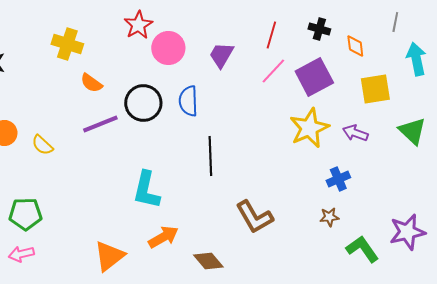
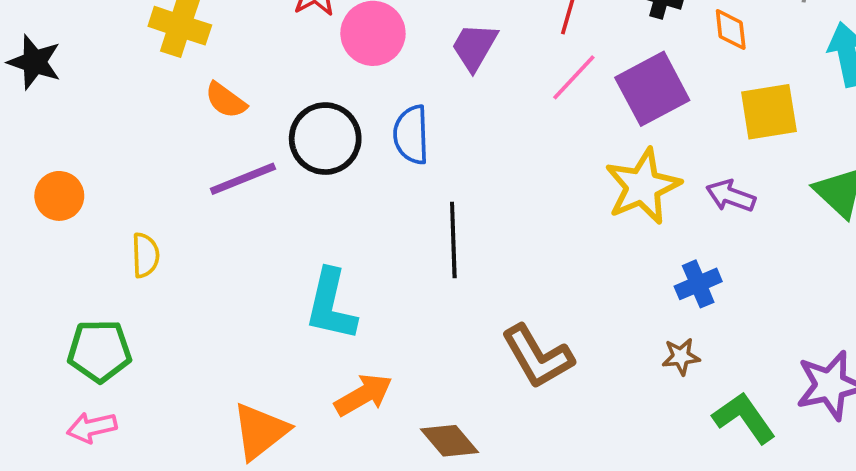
yellow semicircle: (42, 145) -> (145, 255), moved, turned -135

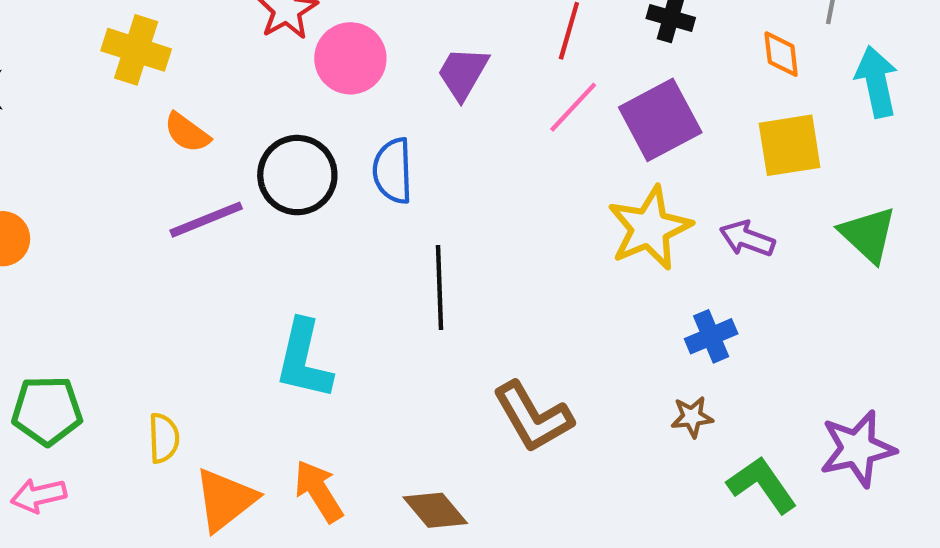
orange diamond: (731, 30) -> (781, 54), moved
yellow semicircle: (145, 255) -> (164, 438), moved
orange arrow: (363, 395) -> (319, 491), moved, turned -92

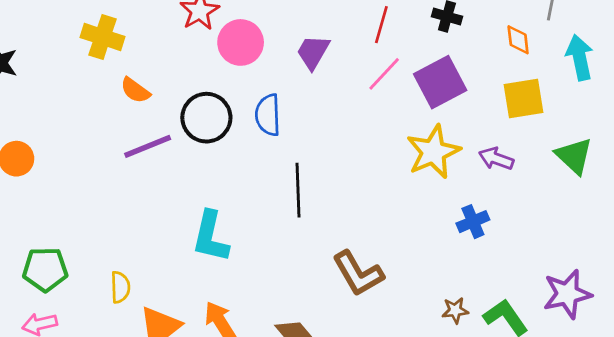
brown star: (692, 417) -> (455, 310), moved

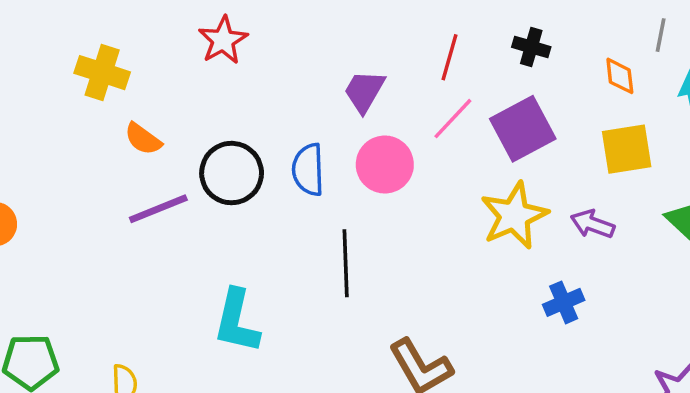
pink circle: (241, 42) -> (385, 165), moved

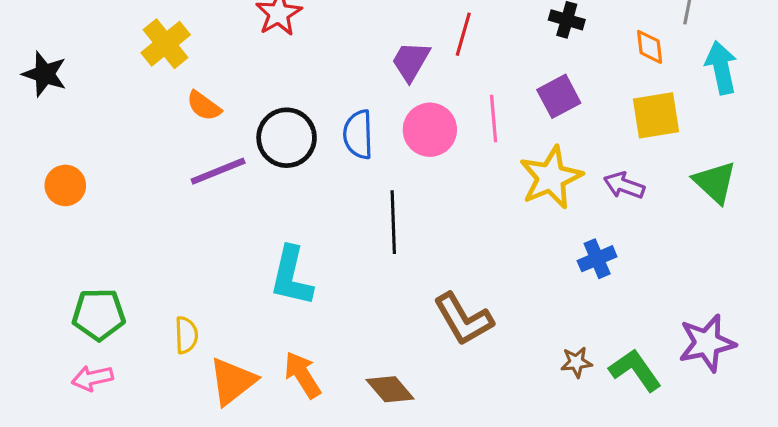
red line: (450, 57) -> (463, 34), moved
yellow cross: (102, 73) -> (166, 44), turned 33
pink line: (453, 119) -> (494, 119), moved, turned -48
purple square: (523, 129) -> (559, 96), size x0.7

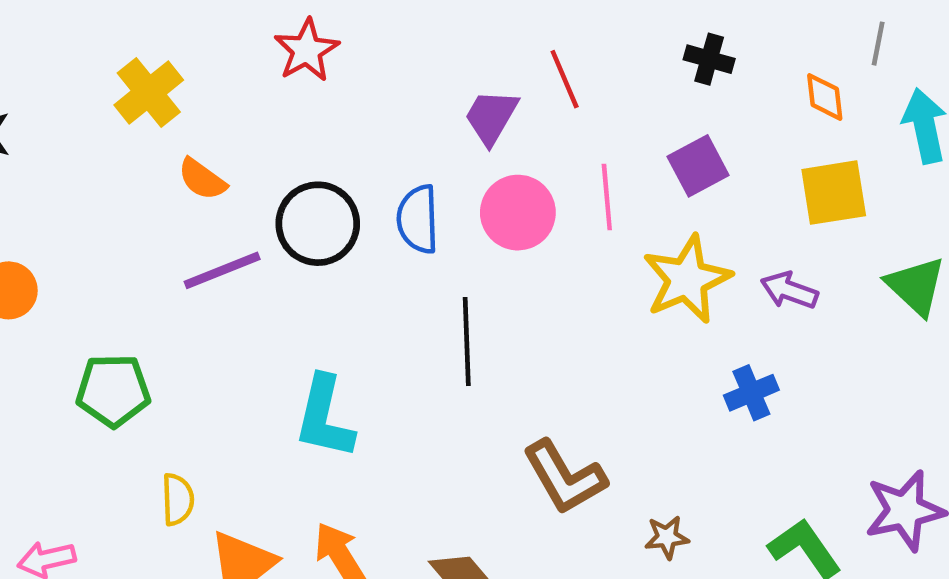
red line: (463, 34) -> (565, 79), turned -39
green pentagon: (99, 314) -> (113, 390), moved
brown star: (576, 362) -> (667, 537), moved

